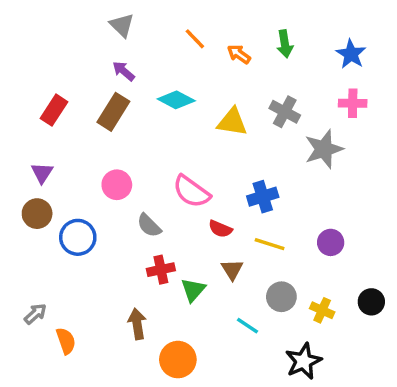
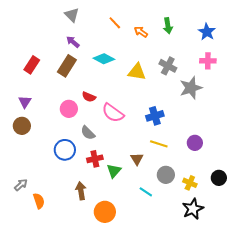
red semicircle: (220, 229) -> (89, 97), moved
blue circle: (78, 237) -> (65, 150), moved
black star: (303, 361) -> (193, 209), moved

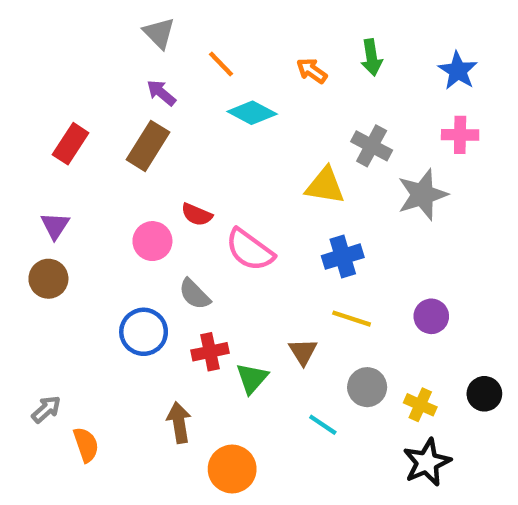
orange line: (115, 23) -> (221, 64), moved
cyan diamond: (104, 59) -> (252, 113), moved
yellow triangle: (137, 72) -> (325, 186), moved

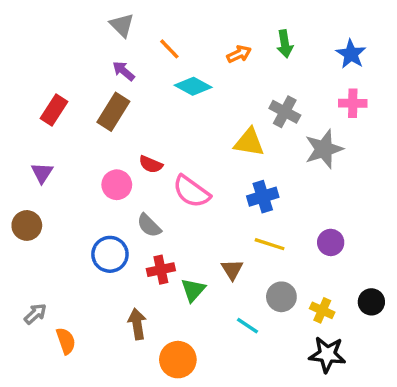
orange arrow: (312, 71) -> (239, 54), turned 120
brown circle: (48, 279) -> (27, 225), moved
black star: (427, 462) -> (327, 355), turned 30

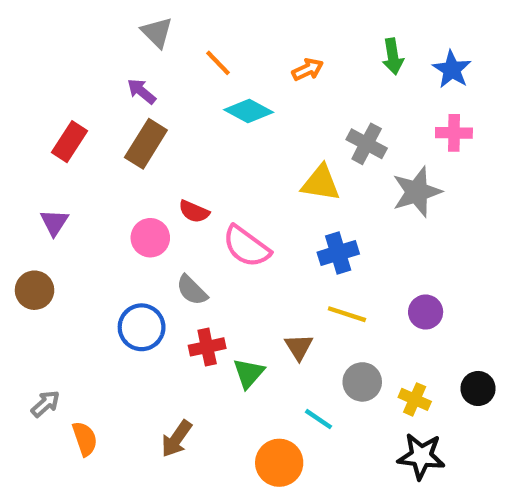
green arrow: (285, 44) -> (393, 56), moved
purple arrow: (124, 71) -> (142, 91), moved
brown arrow: (137, 324) -> (177, 439), moved, turned -136
orange circle: (178, 360) -> (279, 463), moved

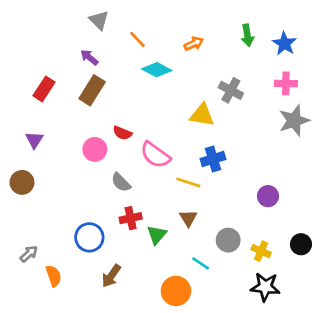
gray star: (417, 192) -> (294, 121), moved
yellow line: (347, 314) -> (188, 182), moved
blue circle: (142, 327) -> (89, 237), moved

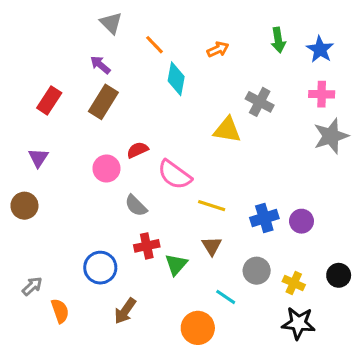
cyan diamond: (157, 70) -> (176, 79), turned 72
red semicircle: (122, 133) -> (137, 150), turned 132
blue cross: (213, 159) -> (264, 218), moved

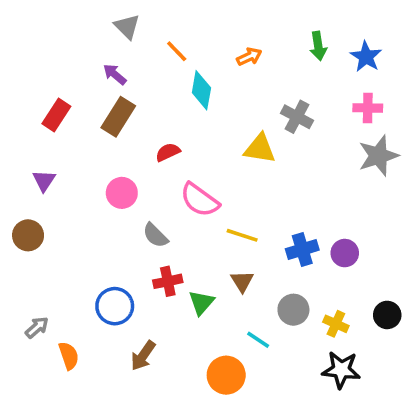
red semicircle: (137, 150) -> (168, 152), moved

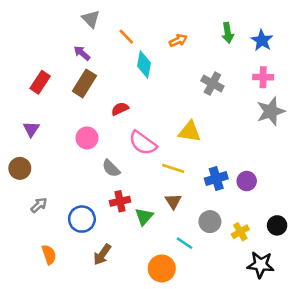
yellow triangle: (260, 149) -> (190, 132), moved
yellow cross: (336, 324) -> (240, 232), turned 36
gray arrow: (37, 327) -> (39, 205), moved
black star: (341, 370) -> (261, 265), moved

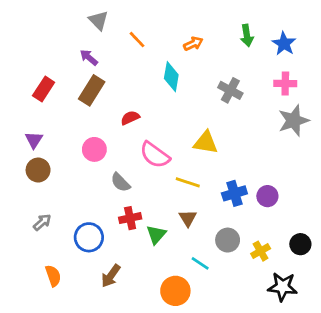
cyan diamond: (144, 64) -> (171, 77), moved
brown circle: (20, 168) -> (38, 170), moved

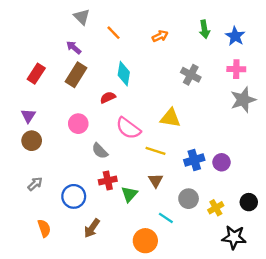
cyan diamond: (171, 77) -> (124, 74), moved

